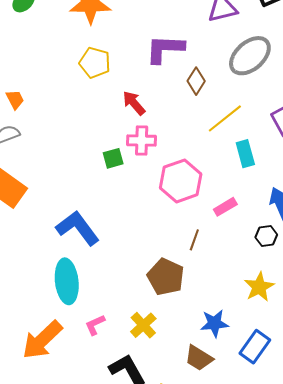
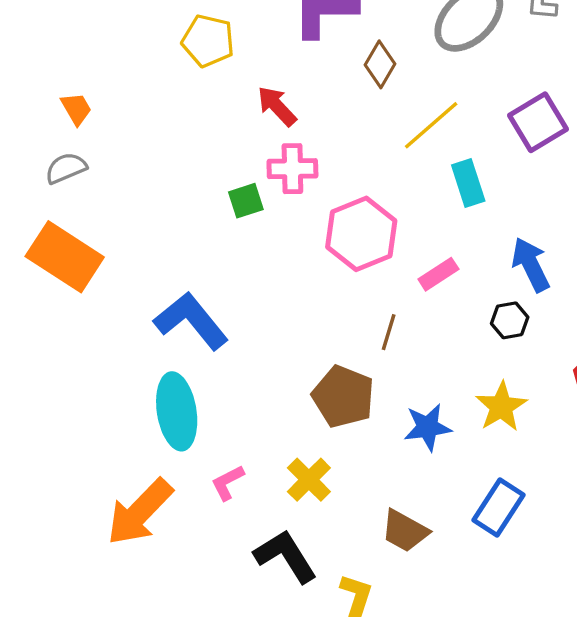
blue star: (214, 323) -> (428, 427), moved

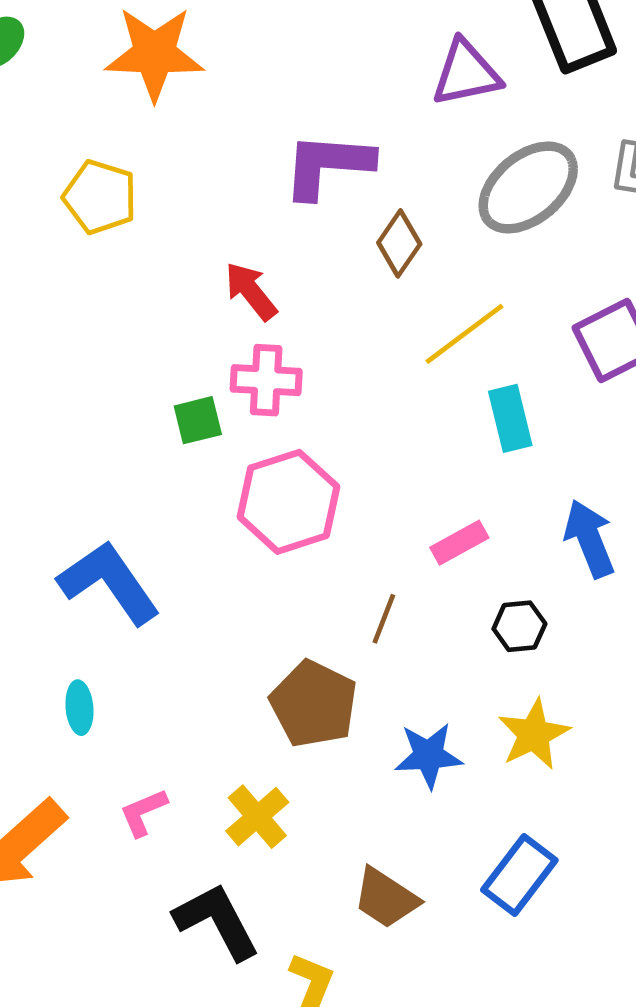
yellow pentagon: (208, 41) -> (100, 197), moved
pink hexagon: (361, 234) -> (288, 502), moved
black hexagon: (510, 320) -> (519, 626), moved
cyan ellipse: (177, 411) -> (79, 708), size x0.5

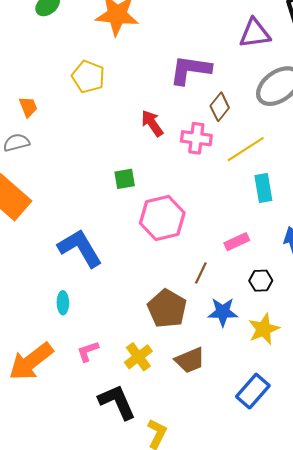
pink cross: (266, 380) -> (196, 138), moved
blue star: (428, 755) -> (223, 312), moved
brown trapezoid: (386, 898) -> (190, 360), moved, turned -60

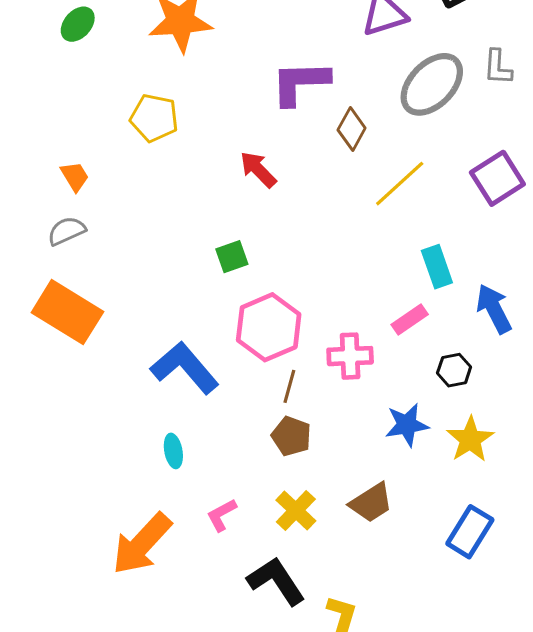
pink cross: (196, 138) -> (350, 356), moved
cyan rectangle: (263, 188) -> (437, 267), moved
pink hexagon: (162, 218) -> (269, 327), moved
brown line: (201, 273) -> (289, 386), moved
brown pentagon: (167, 309) -> (291, 436), moved, size x0.7

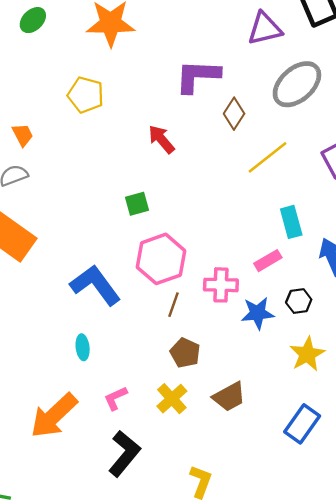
blue star: (407, 425) -> (258, 313), moved
brown pentagon: (291, 436) -> (185, 353), moved
black L-shape: (276, 581) -> (124, 454), moved, turned 69

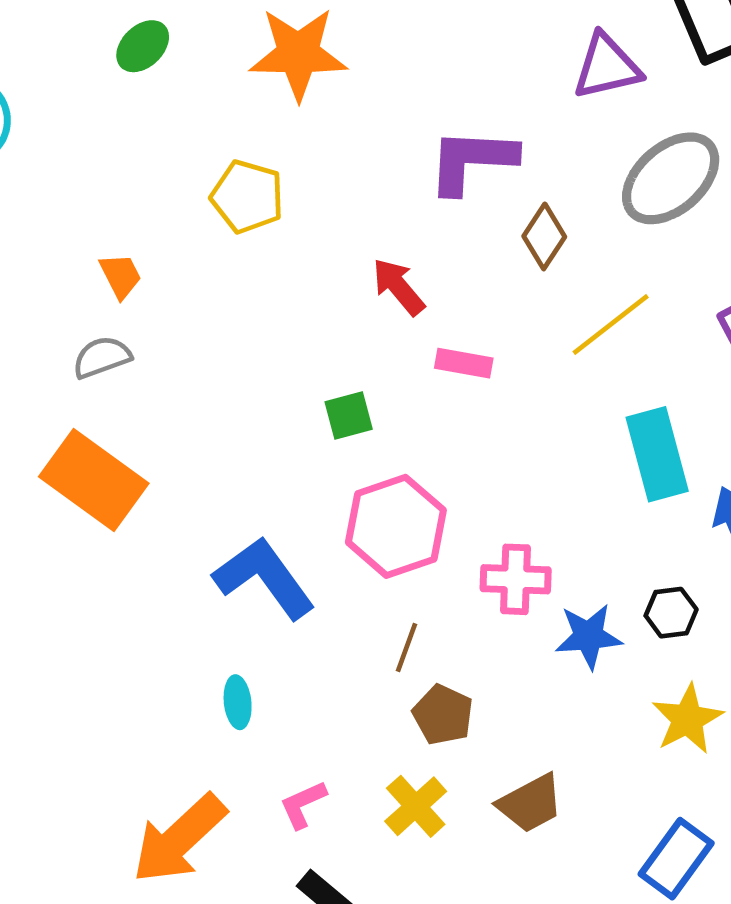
cyan rectangle: (291, 222) -> (657, 454), size x1.4
pink rectangle: (268, 261) -> (464, 363), moved, turned 40
brown line: (174, 305) -> (406, 647), moved

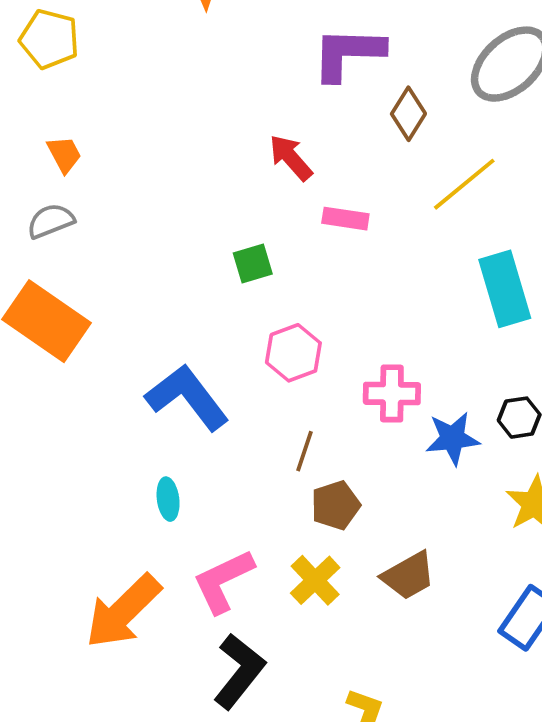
yellow pentagon: (247, 197) -> (49, 39), moved
pink hexagon: (396, 526) -> (293, 353), size x0.7
brown pentagon: (443, 715) -> (335, 505), turned 30
pink L-shape: (303, 804) -> (223, 581), size x1.6

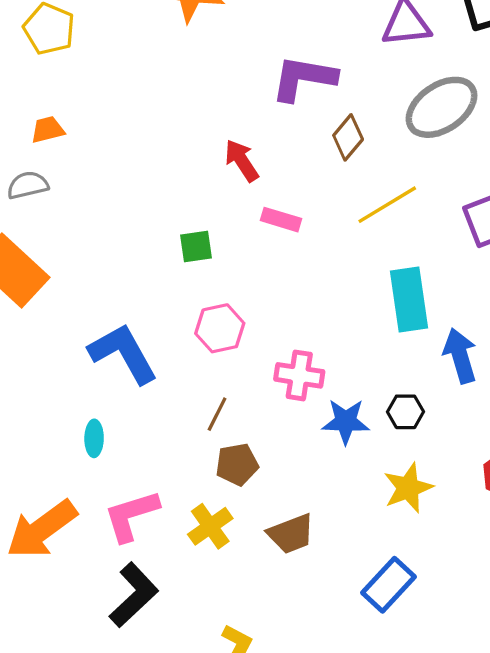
orange trapezoid: (64, 154) -> (48, 130), turned -84

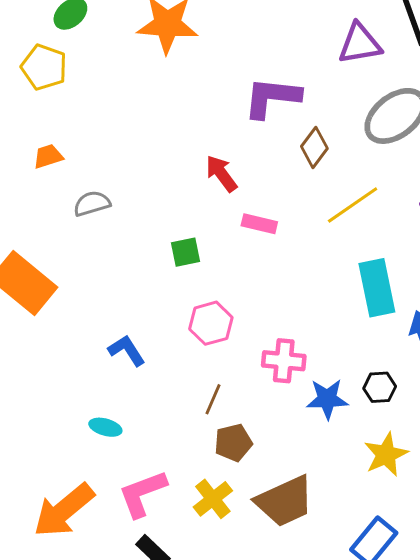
gray semicircle: (28, 185) -> (92, 204), moved
blue L-shape: (123, 353) -> (127, 350), size x0.6
cyan ellipse: (94, 438) -> (105, 427), turned -72
brown trapezoid: (291, 534) -> (285, 501), size x1.4

